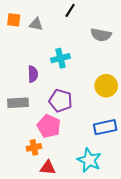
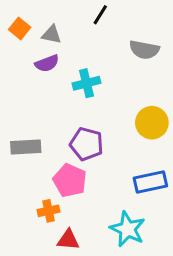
orange square: (14, 20) -> (20, 28), turned 32
purple semicircle: (33, 74) -> (47, 63), moved, turned 70

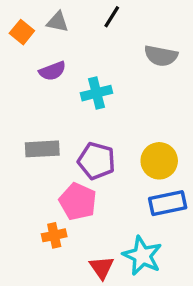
gray triangle: (52, 35) -> (58, 22), moved
yellow circle: (152, 123) -> (159, 161), moved
gray rectangle: (26, 147) -> (42, 149), moved
red triangle: (68, 240) -> (102, 268), moved, turned 50

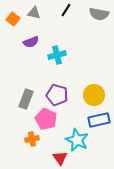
gray semicircle: (161, 56) -> (99, 14), moved
gray rectangle: (42, 149) -> (26, 99), moved, turned -66
cyan star: (142, 256) -> (77, 140), moved

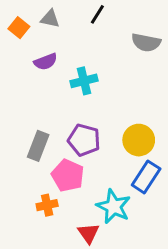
gray semicircle: (99, 14) -> (146, 42), moved
blue rectangle: (99, 120) -> (146, 177), turned -45

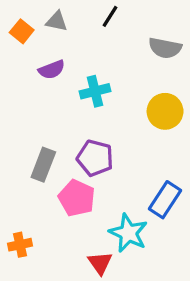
yellow circle: (139, 140) -> (165, 111), moved
orange cross: (47, 205) -> (20, 245), moved

